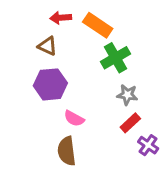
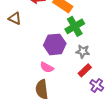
brown triangle: (47, 46) -> (15, 18), moved
purple hexagon: (50, 84) -> (55, 44), moved

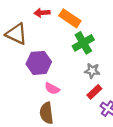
brown triangle: (15, 18) -> (16, 34), size x1.5
purple hexagon: (55, 44) -> (39, 63), moved

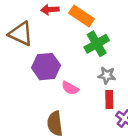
pink semicircle: (52, 89) -> (70, 88), moved
red rectangle: (94, 92) -> (109, 99), turned -48

